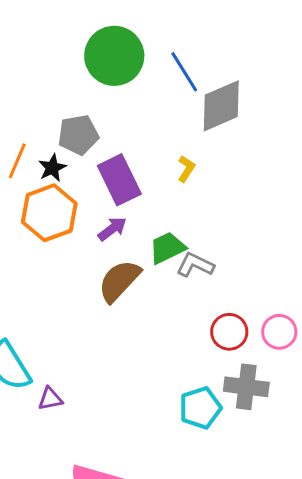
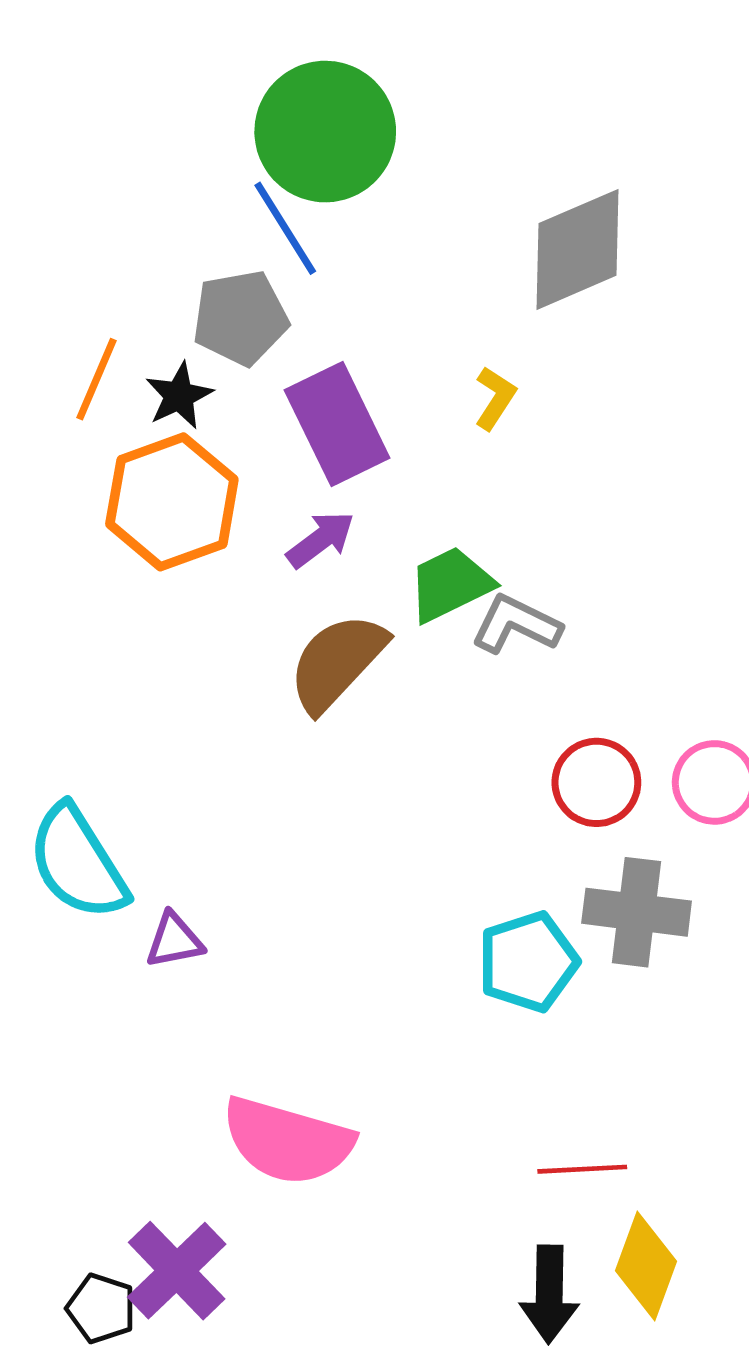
blue line: (184, 72) -> (285, 228), moved

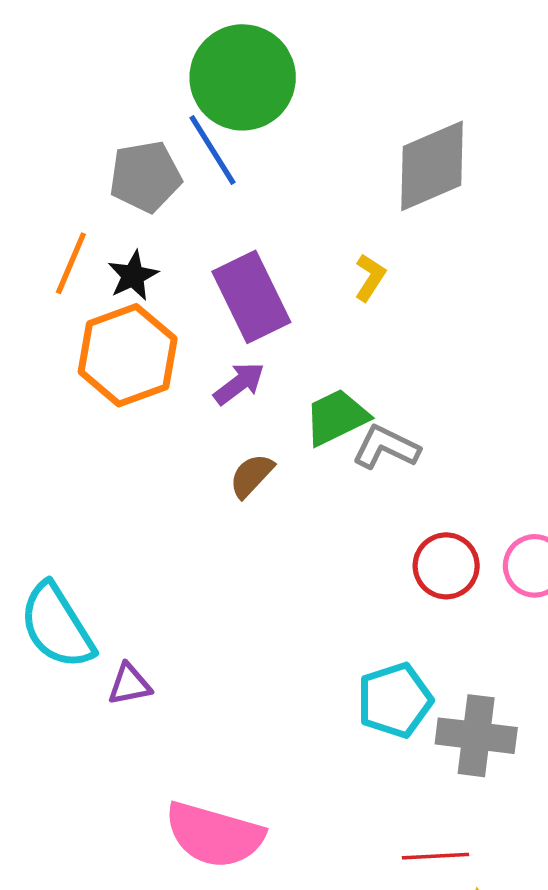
gray pentagon: (240, 318) -> (145, 177), moved
brown semicircle: (337, 662) -> (251, 476), size x0.6
gray cross: (637, 912) -> (476, 736), moved

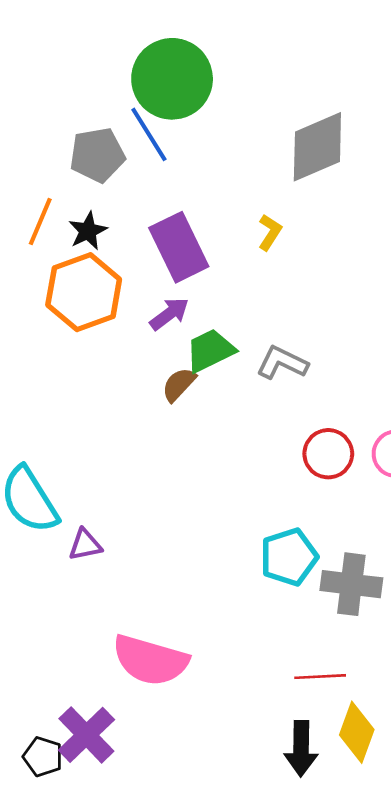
green trapezoid: (336, 417) -> (210, 350), moved

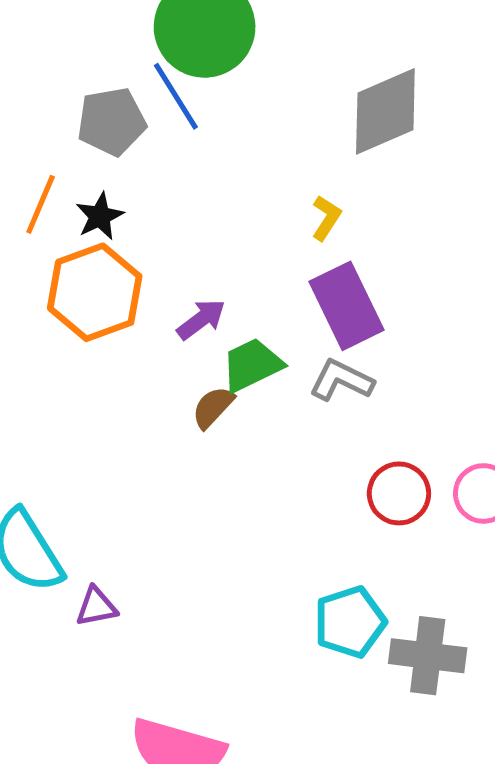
purple rectangle: (179, 247) -> (347, 306), moved

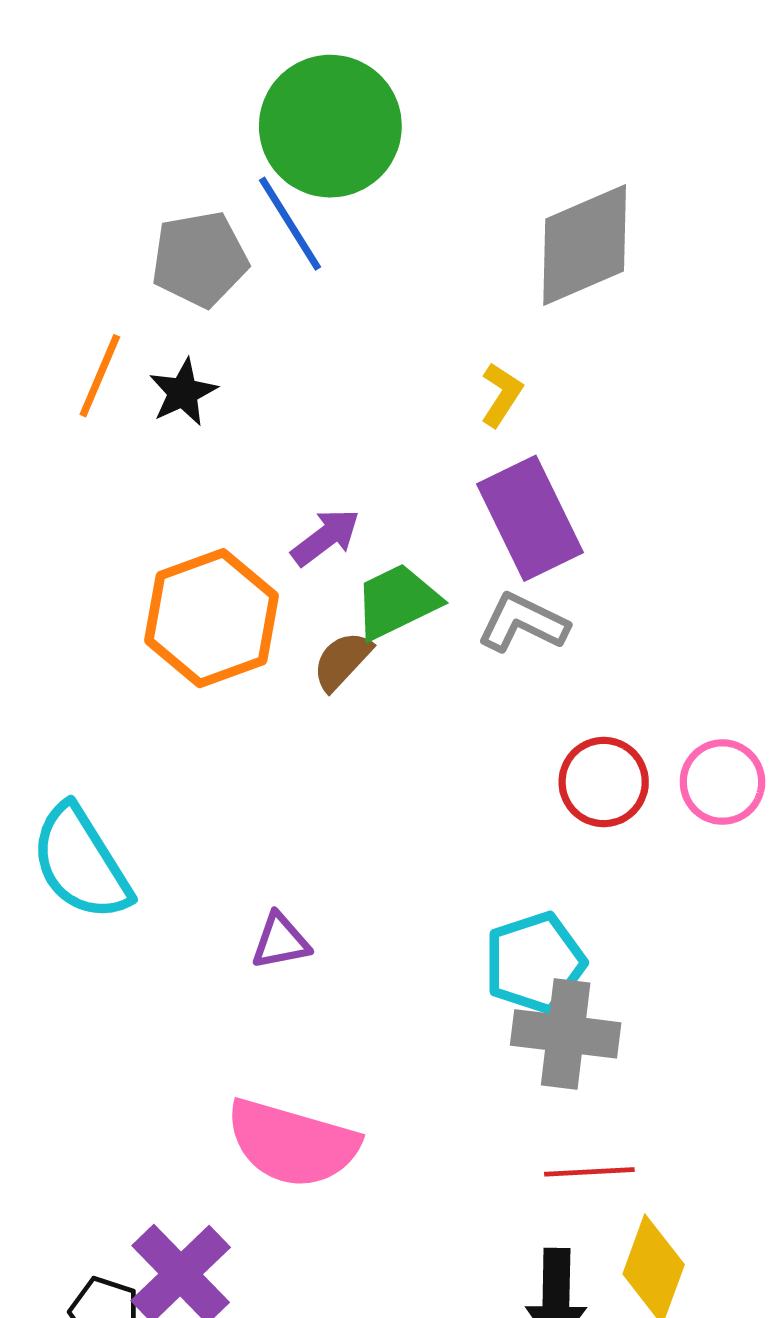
orange hexagon: (95, 292) -> (212, 618), moved
purple triangle: (96, 607) -> (280, 941), moved
gray cross: (428, 656) -> (566, 1034), moved

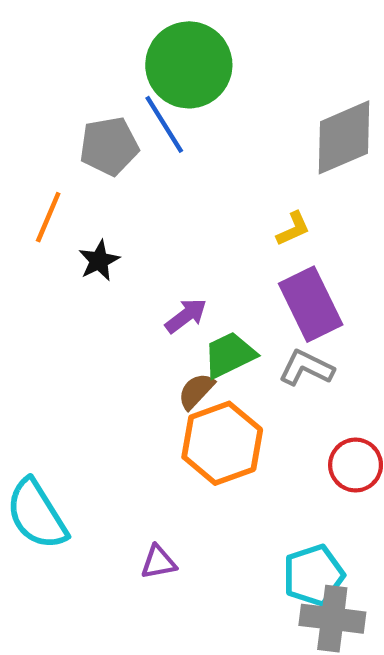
black star: (183, 392) -> (99, 261), moved
yellow L-shape: (501, 395) -> (293, 229), turned 33
orange hexagon: (212, 618) -> (222, 443), moved

